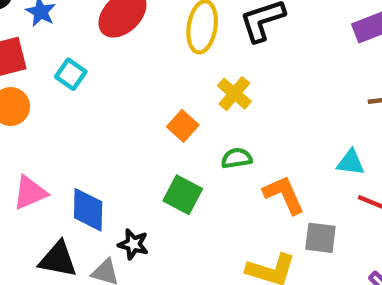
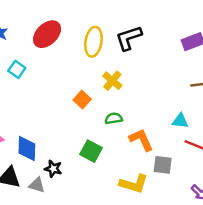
green square: (183, 195) -> (91, 151), moved

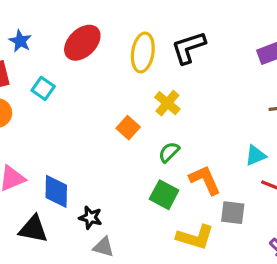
green semicircle: (114, 118) -> (169, 152), turned -36
cyan triangle: (180, 121) -> (256, 155), turned -30
green square: (91, 151) -> (164, 195), moved
gray triangle: (37, 185) -> (104, 247), moved

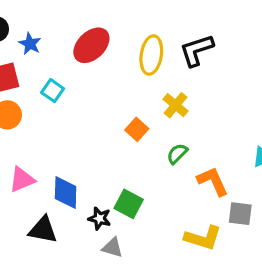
green square: (164, 195) -> (129, 204), moved

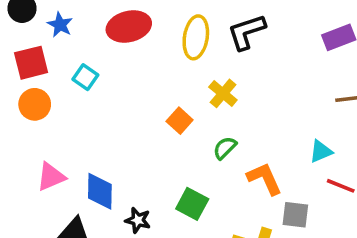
red ellipse: (91, 45) -> (129, 26), turned 30
green square: (129, 204) -> (192, 204), moved

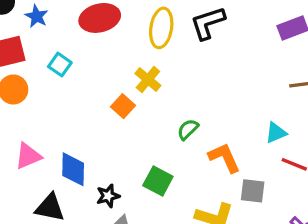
yellow cross: (223, 93) -> (148, 79), moved
orange square: (180, 121) -> (123, 106), moved
black star: (138, 220) -> (108, 196), turned -30

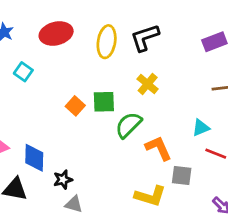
yellow cross: (148, 79) -> (148, 84), moved
green semicircle: (188, 129) -> (128, 125), size x1.5
green square: (158, 181) -> (104, 102), moved, turned -30

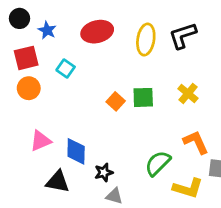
yellow cross: (148, 84) -> (188, 93), moved
green semicircle: (128, 125) -> (158, 163), moved

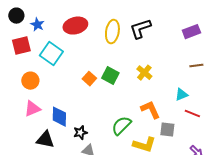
cyan square: (66, 68) -> (51, 54), size x1.6
orange circle: (29, 88) -> (30, 81), moved
green square: (143, 97) -> (110, 76), turned 30

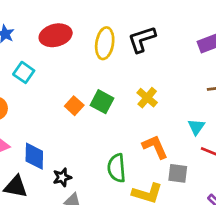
cyan square: (51, 54) -> (24, 72), size x0.7
cyan triangle: (181, 95) -> (196, 127), turned -32
green semicircle: (121, 126) -> (117, 168), turned -50

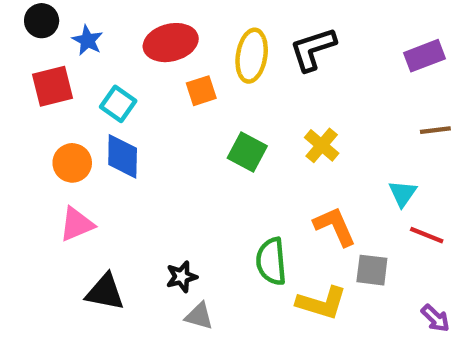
orange square: (74, 106) -> (201, 91), moved, turned 30
blue diamond: (34, 156) -> (123, 156), moved

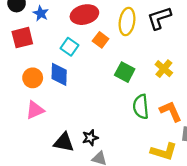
orange square: (201, 91) -> (101, 40), turned -35
cyan square: (118, 104) -> (69, 47), moved
green semicircle: (271, 261) -> (141, 107), moved
black triangle: (105, 292) -> (64, 142), moved

